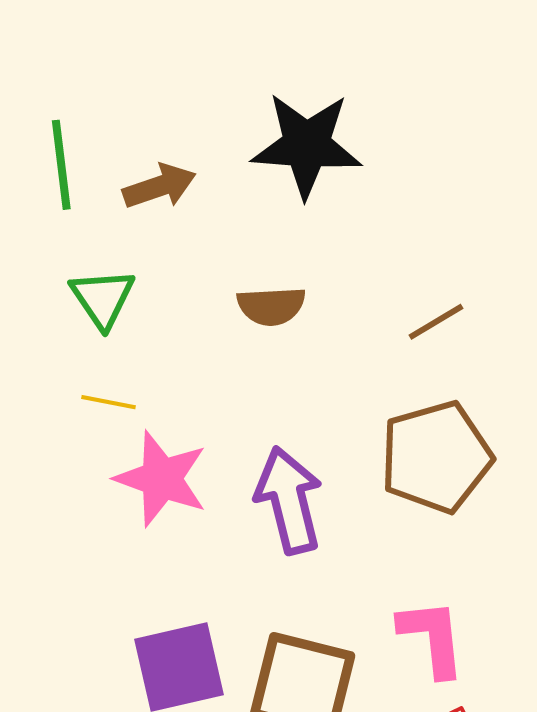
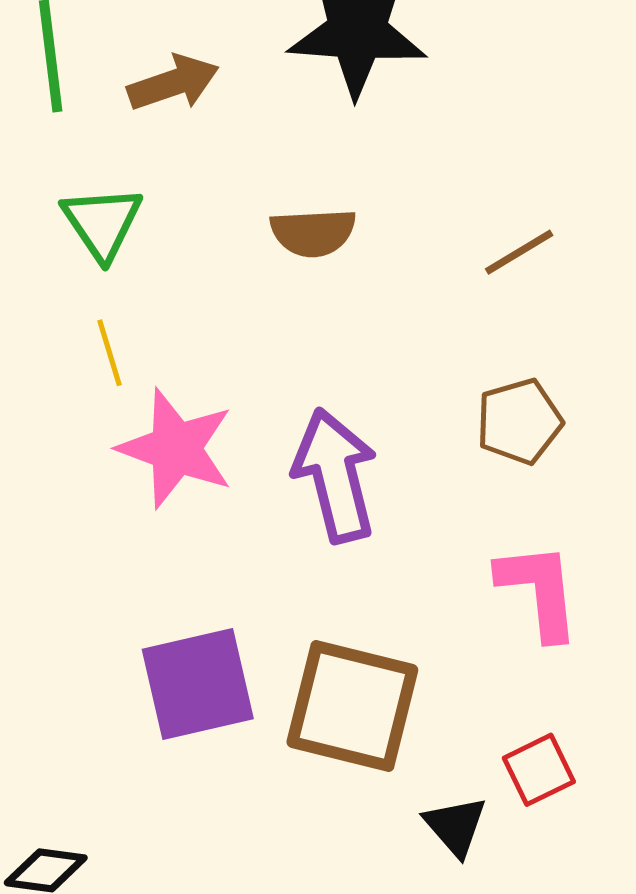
yellow line: (108, 402) -> (110, 353), turned 62
brown pentagon: (436, 457) -> (519, 421), size x0.6
pink L-shape: (432, 638) -> (539, 591), moved

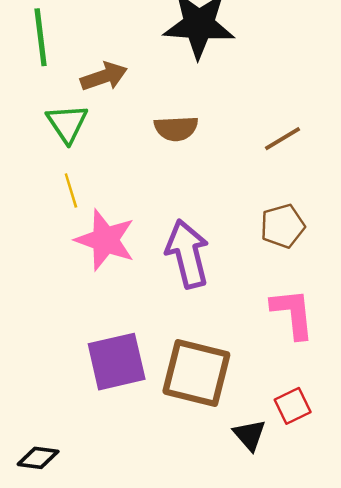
brown arrow: (173, 83) -> (104, 77), moved

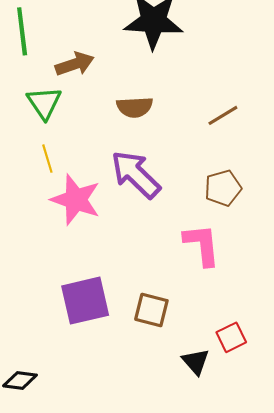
purple arrow: (188, 254) -> (136, 174), moved, turned -32
pink L-shape: (293, 313) -> (202, 245), moved
brown square: (196, 373) -> (151, 310), size x0.6

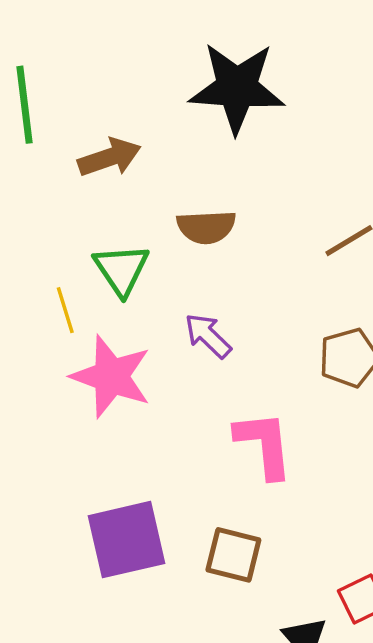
green triangle: (44, 103) -> (121, 269), moved
purple arrow: (136, 174) -> (208, 336), size x0.6
pink L-shape: (202, 245) -> (264, 444), moved

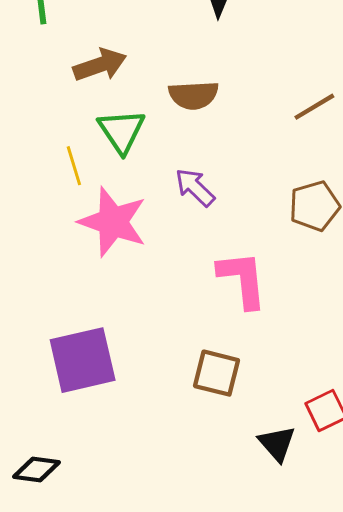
brown arrow: (109, 157) -> (100, 65), moved
purple square: (126, 540) -> (83, 360), moved

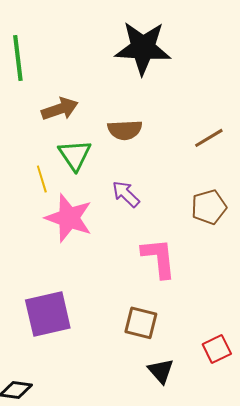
black triangle: (277, 444) -> (161, 371), moved

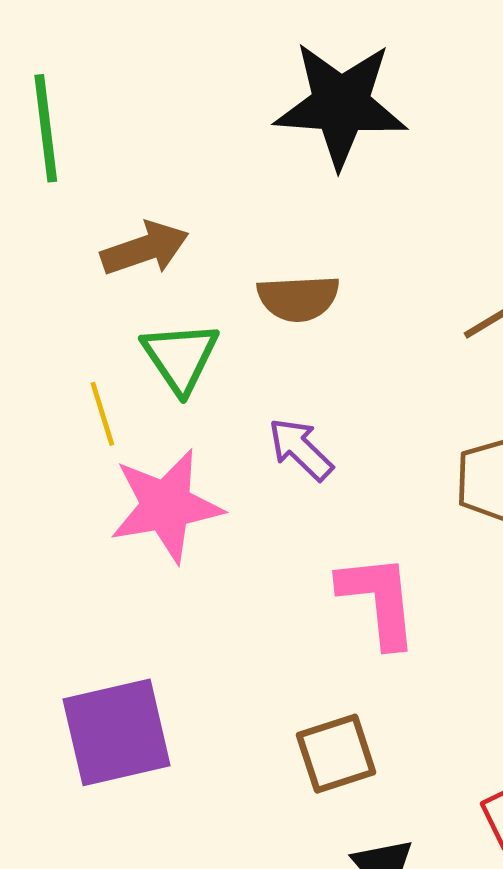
pink star: (69, 218) -> (166, 506), turned -30
brown square: (141, 323) -> (336, 754), turned -32

